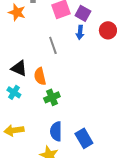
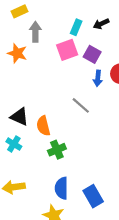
blue arrow: (80, 32) -> (98, 78), moved
gray line: (53, 45) -> (81, 105), moved, turned -30

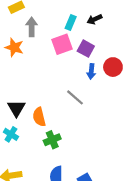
black triangle: (19, 117) -> (16, 108), turned 36

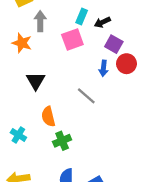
black arrow: (95, 19) -> (102, 22), moved
purple square: (86, 49) -> (114, 44), moved
black triangle: (16, 108) -> (36, 81), moved

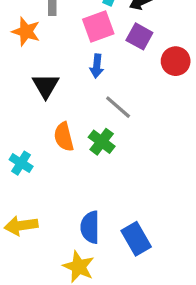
purple square: (114, 44) -> (139, 36), moved
blue arrow: (103, 68) -> (97, 66), moved
green cross: (62, 141) -> (102, 142), moved, turned -30

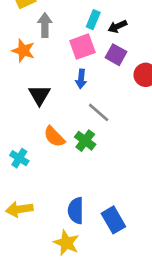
orange semicircle: (64, 137) -> (54, 137), turned -30

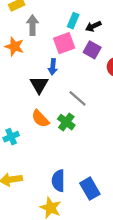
blue arrow: (81, 79) -> (53, 67), moved
black triangle: (39, 95) -> (39, 85), moved
cyan cross: (19, 158) -> (11, 137), turned 35

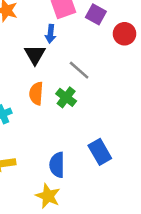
orange semicircle: (40, 119) -> (36, 93), turned 48
blue rectangle: (90, 189) -> (100, 152), moved

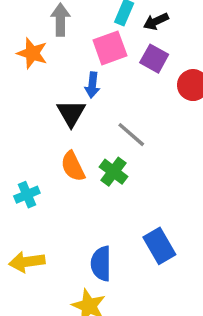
orange semicircle: (36, 93) -> (73, 166), turned -30

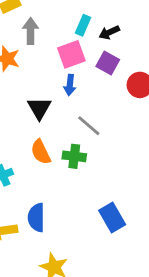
blue arrow: (92, 85) -> (70, 85), moved
green cross: (113, 172) -> (74, 156), turned -30
blue semicircle: (101, 264) -> (36, 218), moved

